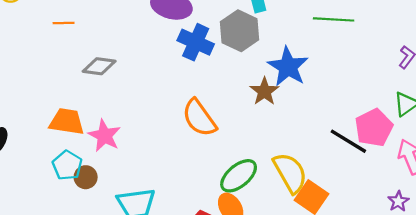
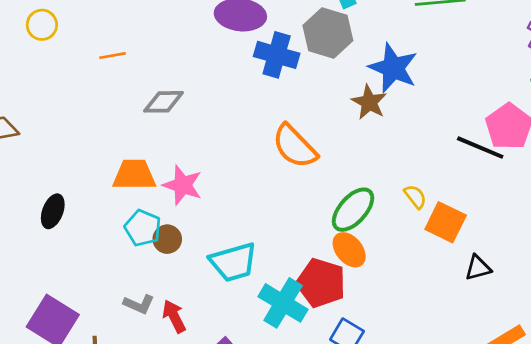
yellow semicircle: (290, 173) -> (415, 197), size x0.5

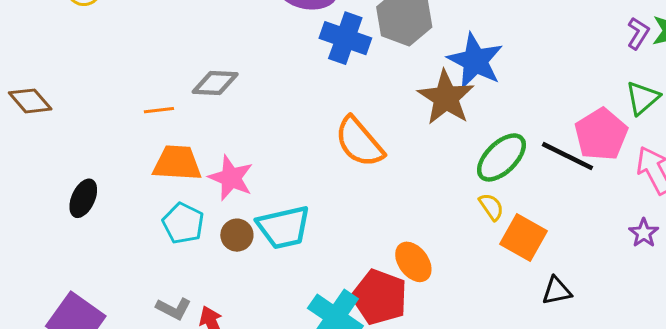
orange line: (112, 56) -> (159, 110), moved
brown star: (369, 102) -> (446, 98), size x1.4
green ellipse: (353, 210) -> (501, 157), moved
brown circle: (167, 239) -> (237, 235), moved
cyan trapezoid: (233, 262) -> (284, 227), moved

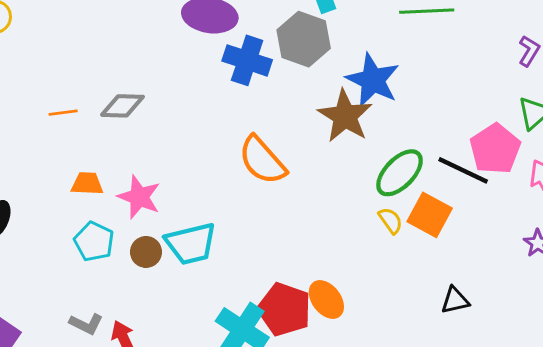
orange line: (159, 110) -> (63, 113), moved
orange trapezoid: (177, 163) -> (87, 184), size x0.7
orange square: (524, 238) -> (430, 215), moved
orange ellipse: (413, 262) -> (326, 300), moved

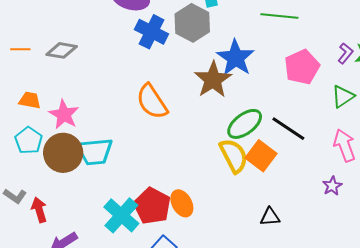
pink pentagon: (495, 149) -> (302, 67), moved
yellow semicircle: (391, 220) -> (234, 156), size x1.8
brown circle: (146, 252) -> (63, 153), size x1.8

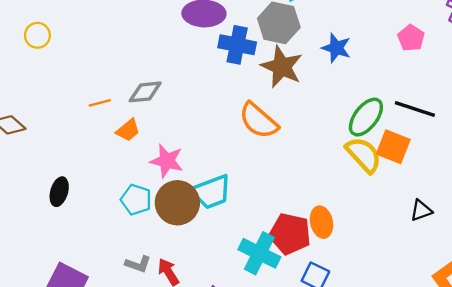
blue star: (236, 58) -> (336, 48), size x0.7
pink pentagon: (302, 67) -> (411, 38), size x0.7
brown star: (213, 80) -> (282, 67), moved
orange trapezoid: (30, 100) -> (128, 130), moved, turned 145
orange ellipse: (182, 203) -> (322, 222), turned 32

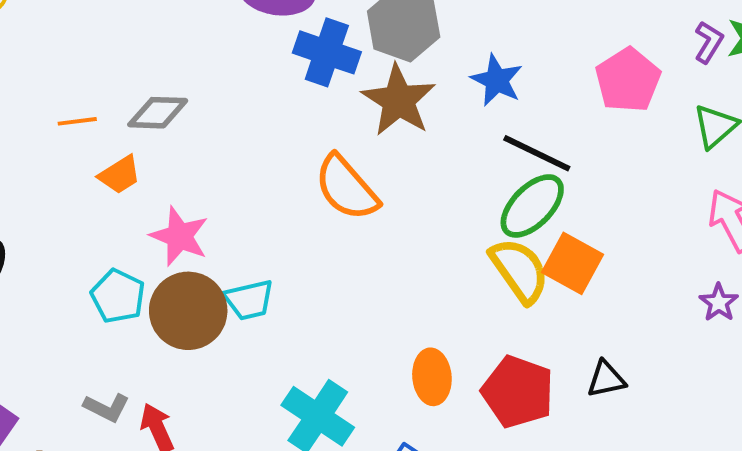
pink pentagon: (411, 38) -> (628, 80), size x1.4
black line: (415, 109) -> (537, 153), moved
cyan trapezoid: (211, 192) -> (249, 300), size x0.7
red pentagon: (290, 234) -> (518, 392), moved

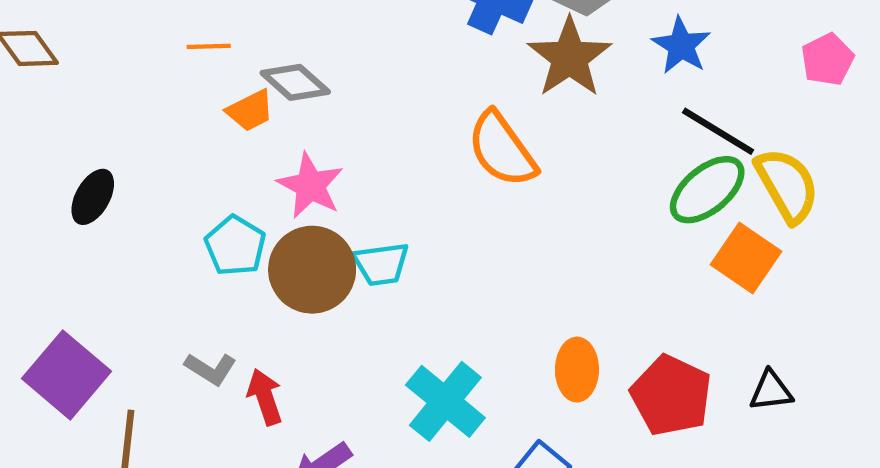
pink pentagon: (628, 80) -> (827, 59), size x0.7
gray diamond: (158, 113) -> (295, 82), moved, turned 34
yellow semicircle: (520, 270) -> (787, 185), moved

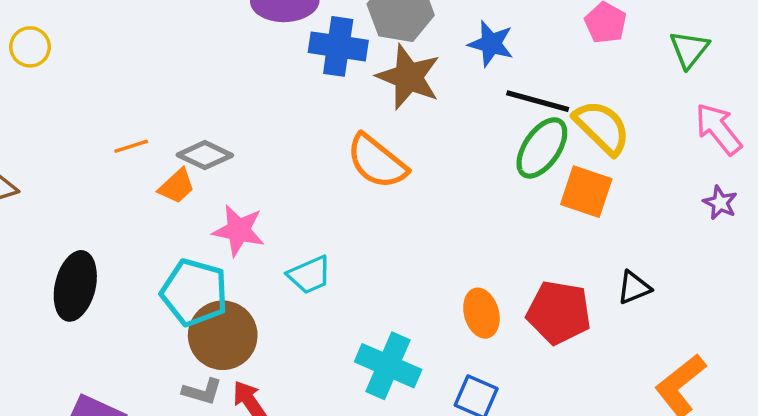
black ellipse: (93, 197) -> (75, 286), size x1.5
cyan pentagon: (235, 246) -> (194, 292), size x1.4
brown circle: (312, 270) -> (223, 335), moved

